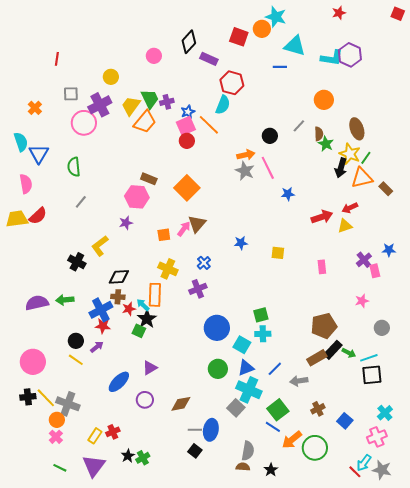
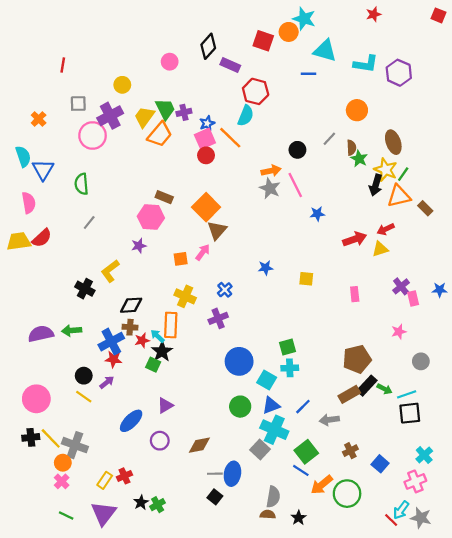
purple hexagon: (350, 55) -> (399, 73), moved
brown triangle: (197, 224) -> (217, 230), moved
blue star: (389, 250) -> (440, 290), moved

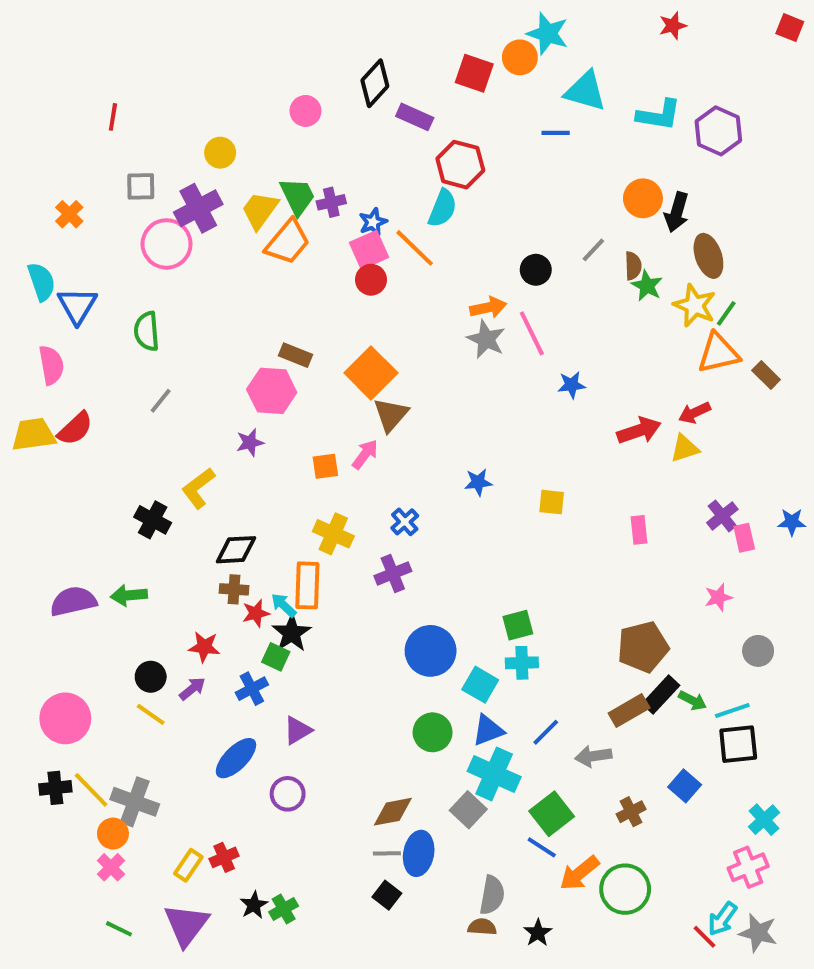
black arrow: (376, 185) -> (677, 212), moved
blue cross: (111, 342) -> (252, 689), moved, size x0.7
brown diamond: (199, 445) -> (393, 812), moved
blue square: (380, 464) -> (685, 786), moved

